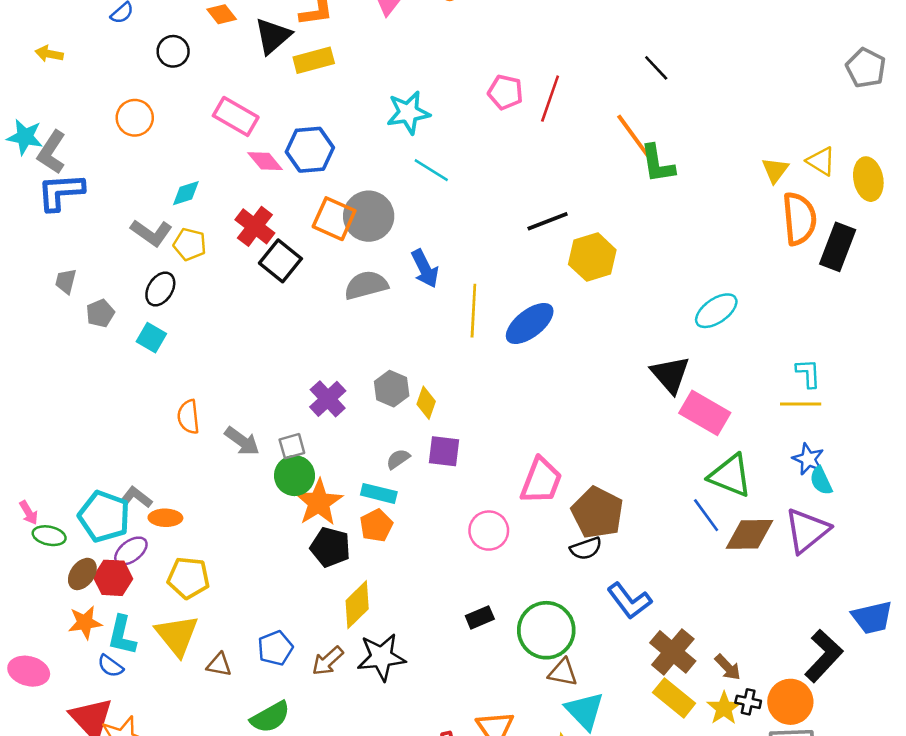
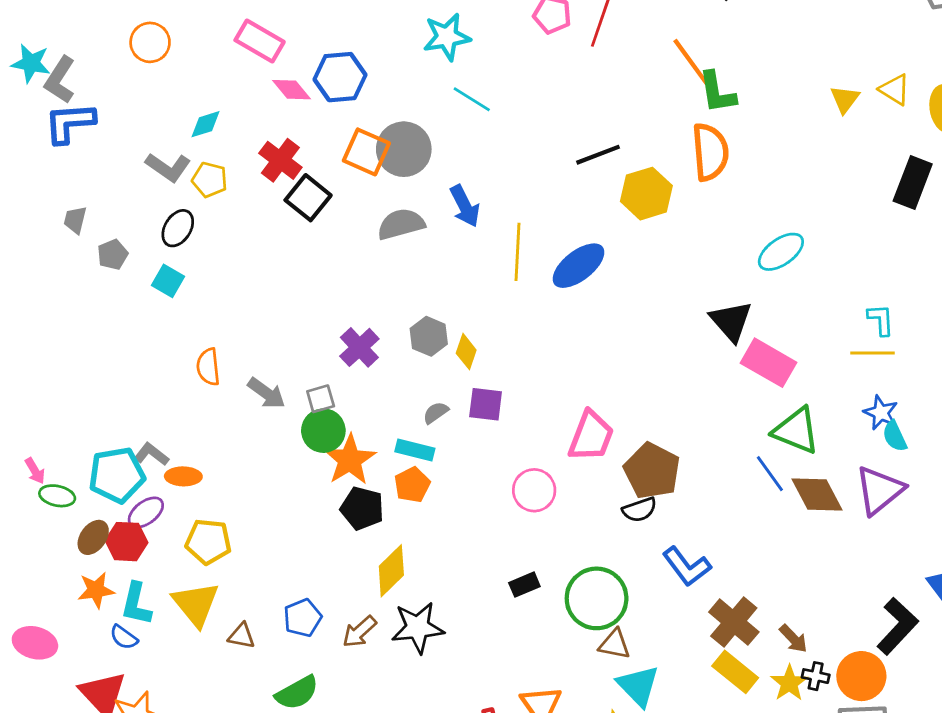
orange semicircle: (799, 219) -> (710, 152), moved
cyan pentagon: (104, 516) -> (117, 475), turned -30
brown diamond: (749, 534) -> (817, 494), turned 63

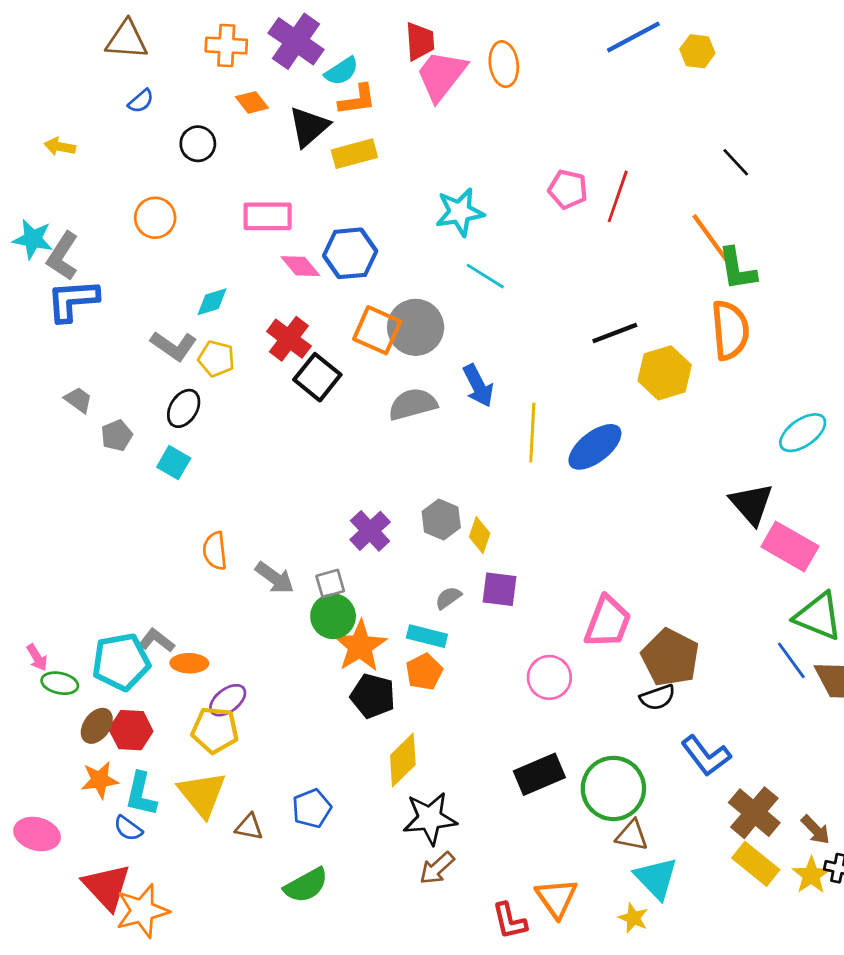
pink rectangle: (260, 41) -> (268, 216), turned -30
gray trapezoid: (75, 220) -> (78, 400), turned 112
purple ellipse: (146, 512) -> (228, 700), moved
black rectangle: (524, 585) -> (539, 774), size x1.6
brown arrow: (359, 632) -> (437, 868), moved

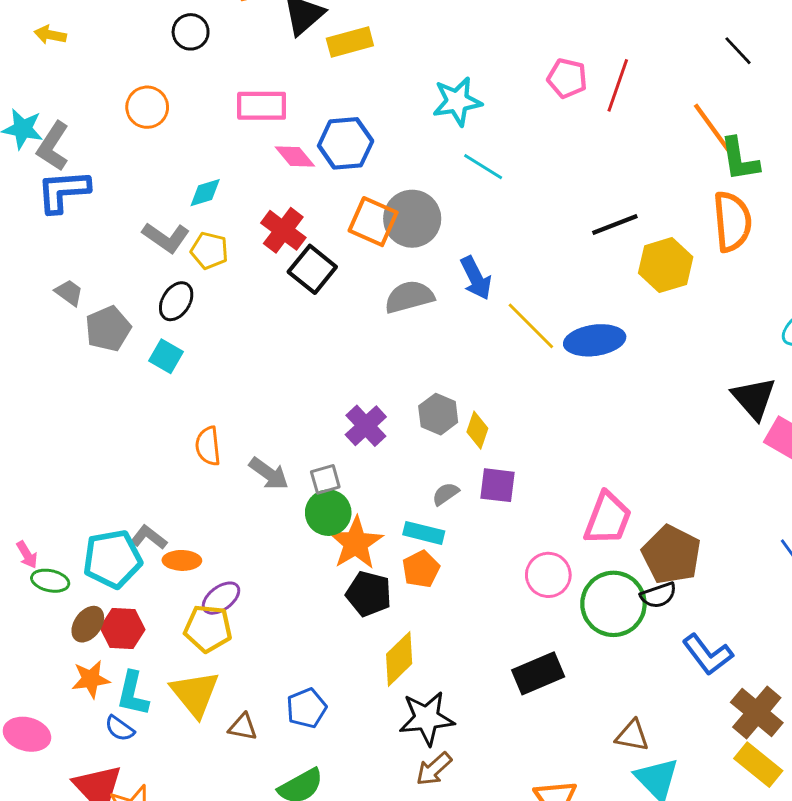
yellow line: (532, 433) -> (531, 326), turned -48
gray pentagon: (117, 436) -> (108, 329), size x1.4
blue ellipse: (595, 447) -> (595, 340), turned 30
green circle: (613, 788) -> (613, 604), moved

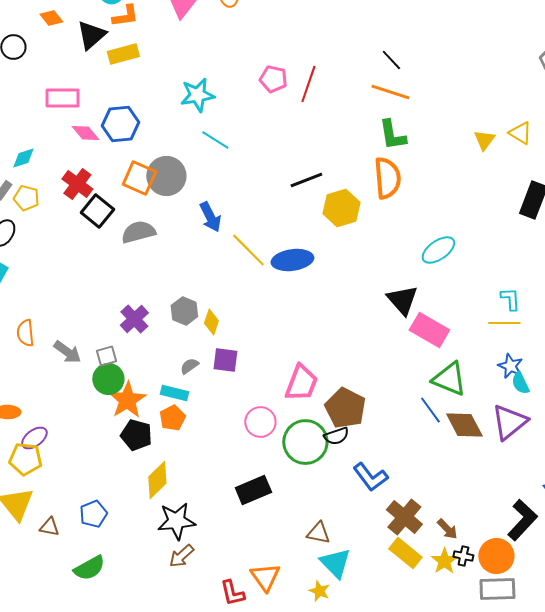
orange line: (712, 127) -> (390, 92), moved, turned -36
gray semicircle: (409, 297) -> (138, 232), moved

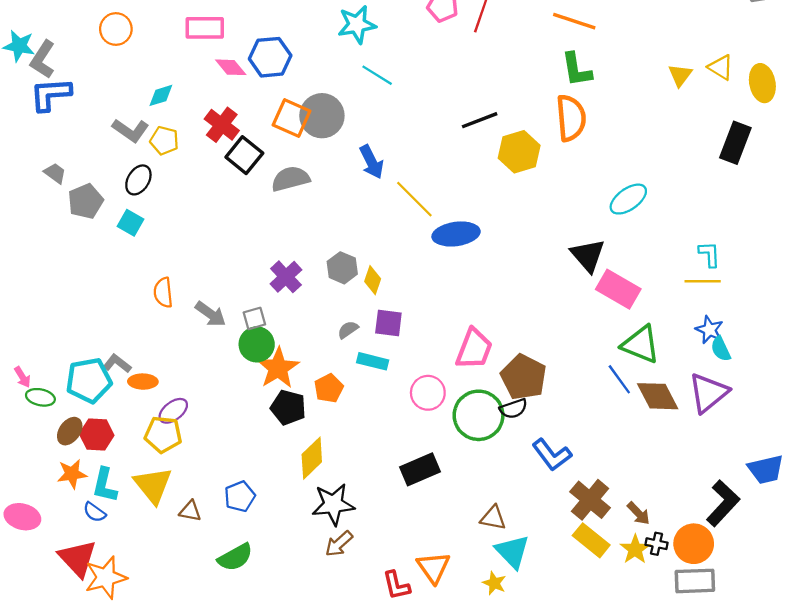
blue ellipse: (292, 260) -> (456, 234), moved
cyan rectangle: (174, 393) -> (373, 361), moved

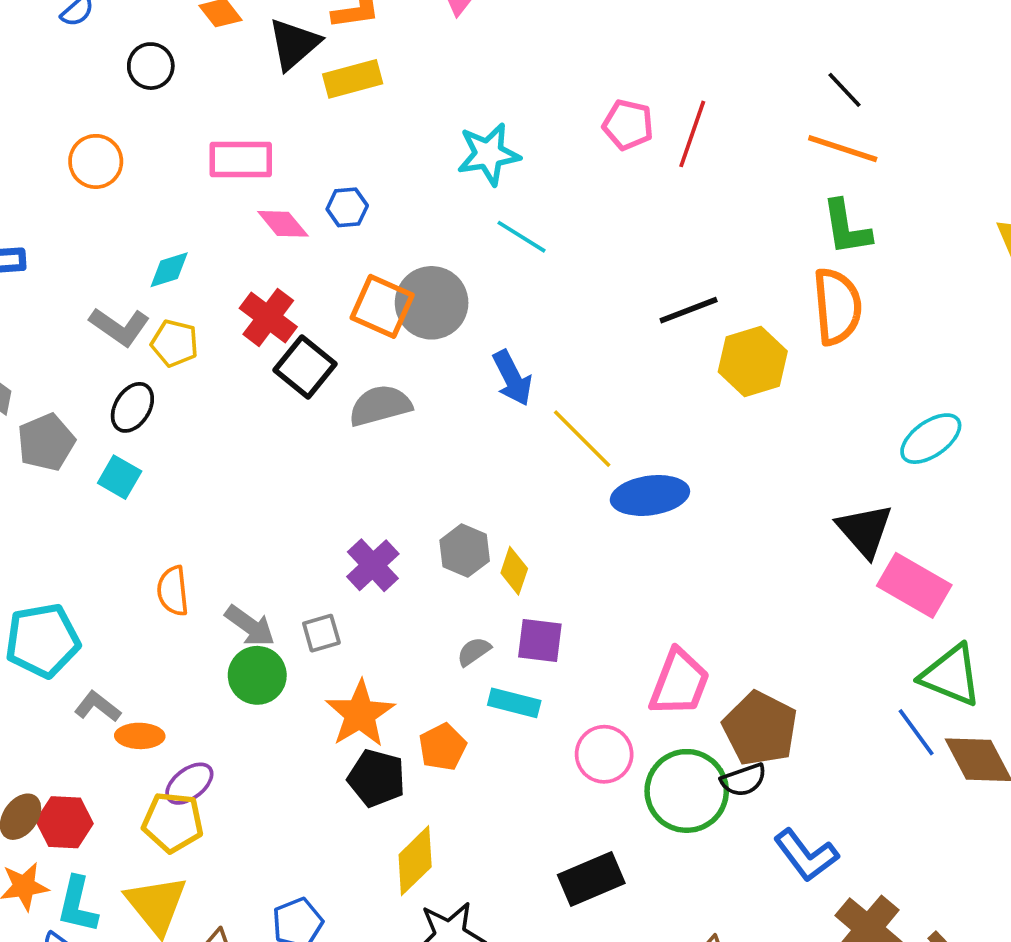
blue hexagon: (270, 57) -> (347, 207), size x0.6
green circle: (257, 344) -> (257, 675), moved
cyan pentagon: (89, 380) -> (42, 640), moved

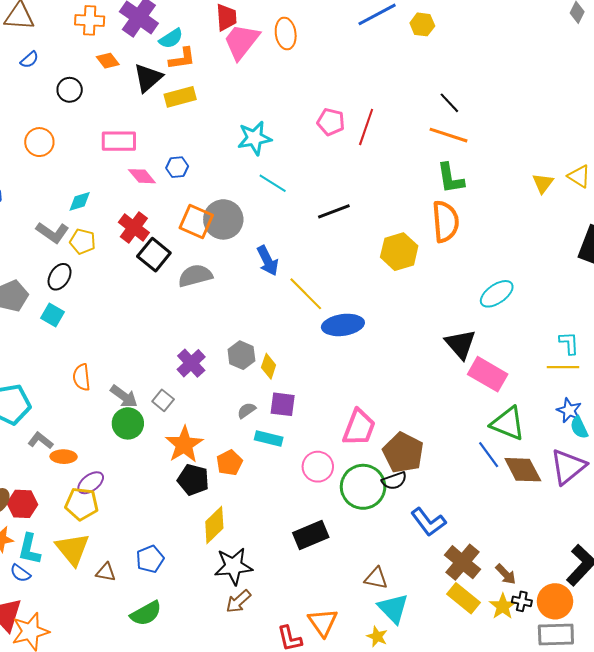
black line: (689, 310) -> (334, 211), moved
gray square: (321, 633) -> (163, 400), turned -35

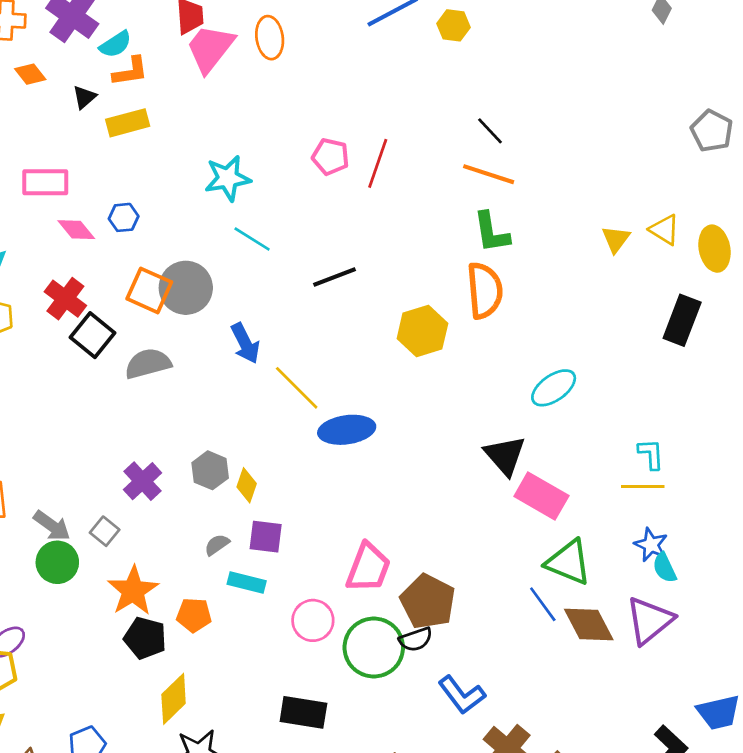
black triangle: (148, 78) -> (84, 97), size x0.6
orange pentagon: (229, 463) -> (194, 615), turned 30
black rectangle: (311, 535) -> (303, 712), turned 32

